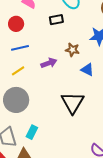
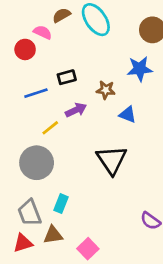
black rectangle: (56, 20) -> (67, 77), moved
red circle: (16, 24) -> (25, 49), moved
yellow line: (18, 71) -> (50, 128), moved

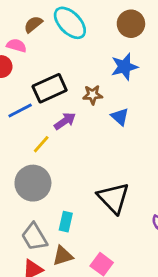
black rectangle: (67, 77) -> (50, 88), size x1.6
blue triangle: (128, 115) -> (120, 117), turned 30
black triangle: (112, 160) -> (113, 198), moved

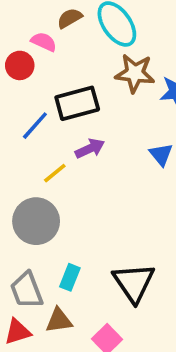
brown star: (93, 95) -> (135, 73), moved, size x1.5
blue line: (20, 110) -> (35, 126), turned -30
black triangle: (113, 198) -> (134, 283), moved

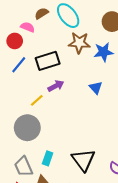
blue line: (35, 126) -> (19, 65), moved

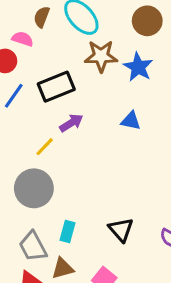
brown semicircle: (42, 13) -> (42, 17), turned -32
blue star: (103, 52) -> (138, 67), turned -30
blue triangle: (96, 88) -> (131, 121), turned -32
black triangle: (83, 160) -> (121, 230), size x0.7

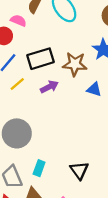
brown star: (101, 56) -> (75, 64), moved
yellow line: (45, 147) -> (17, 84), moved

